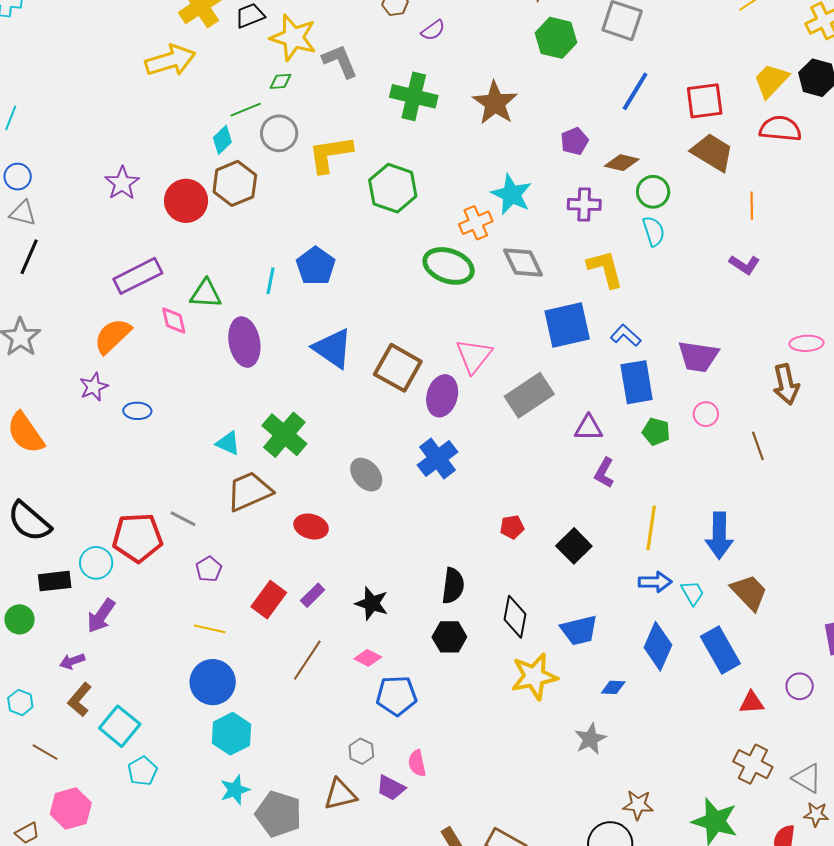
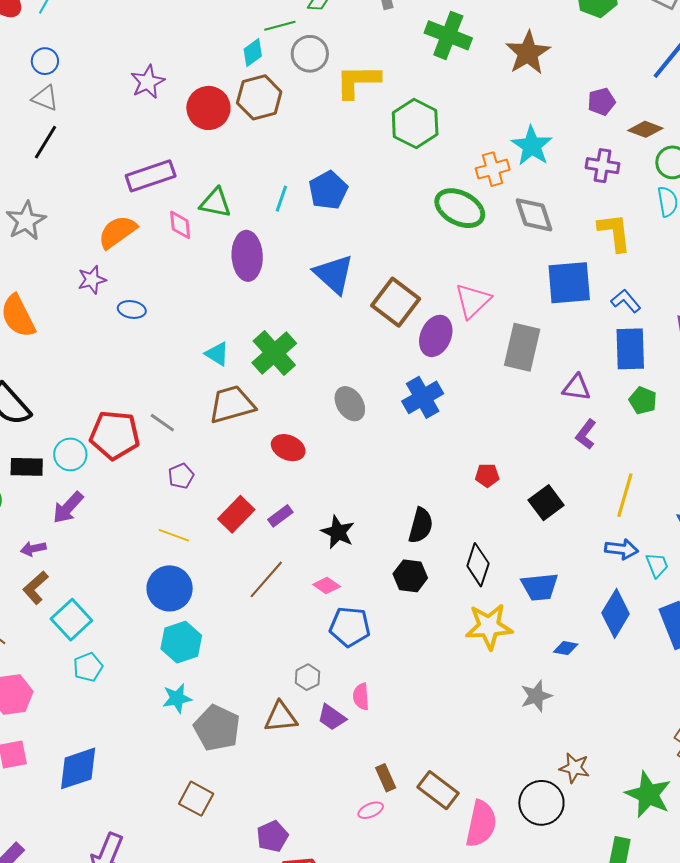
gray rectangle: (529, 395) -> (522, 347), turned -51

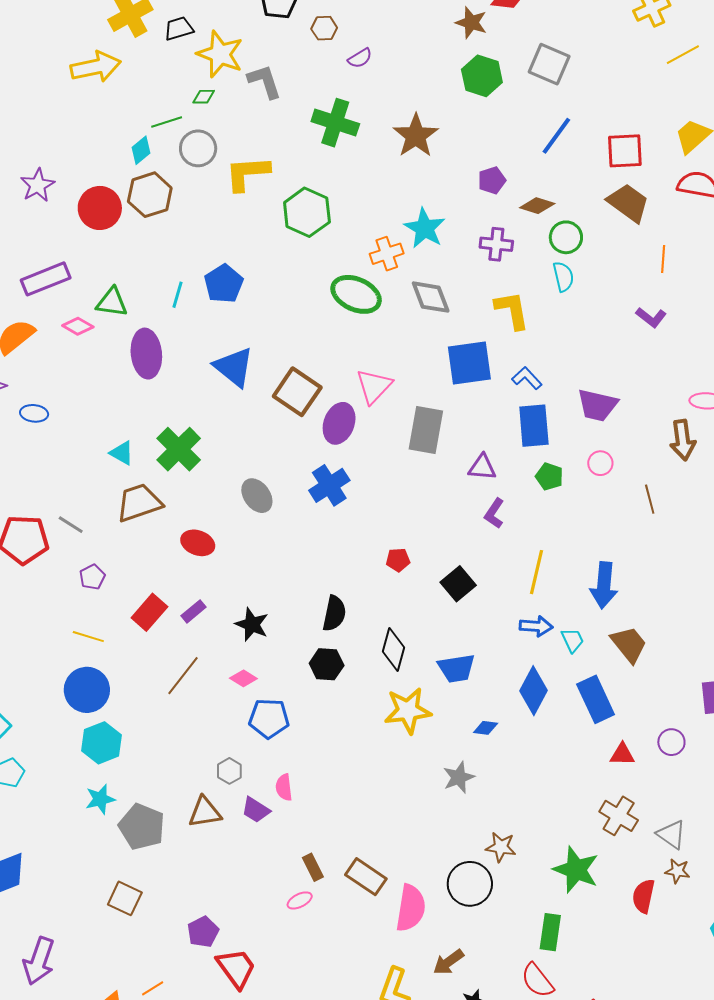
pink diamond: (180, 225) -> (78, 326), turned -52

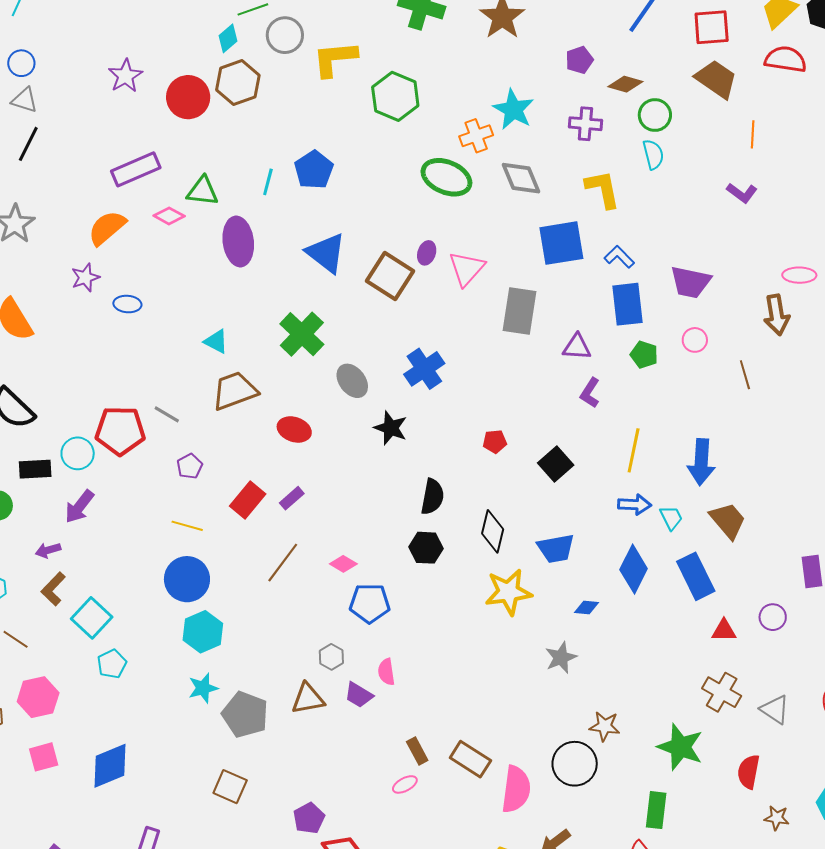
purple ellipse: (339, 423) -> (427, 253), moved, size x0.6
green cross: (179, 449) -> (302, 334), moved
black star: (252, 625) -> (391, 428), moved
brown star: (678, 871) -> (777, 818), moved

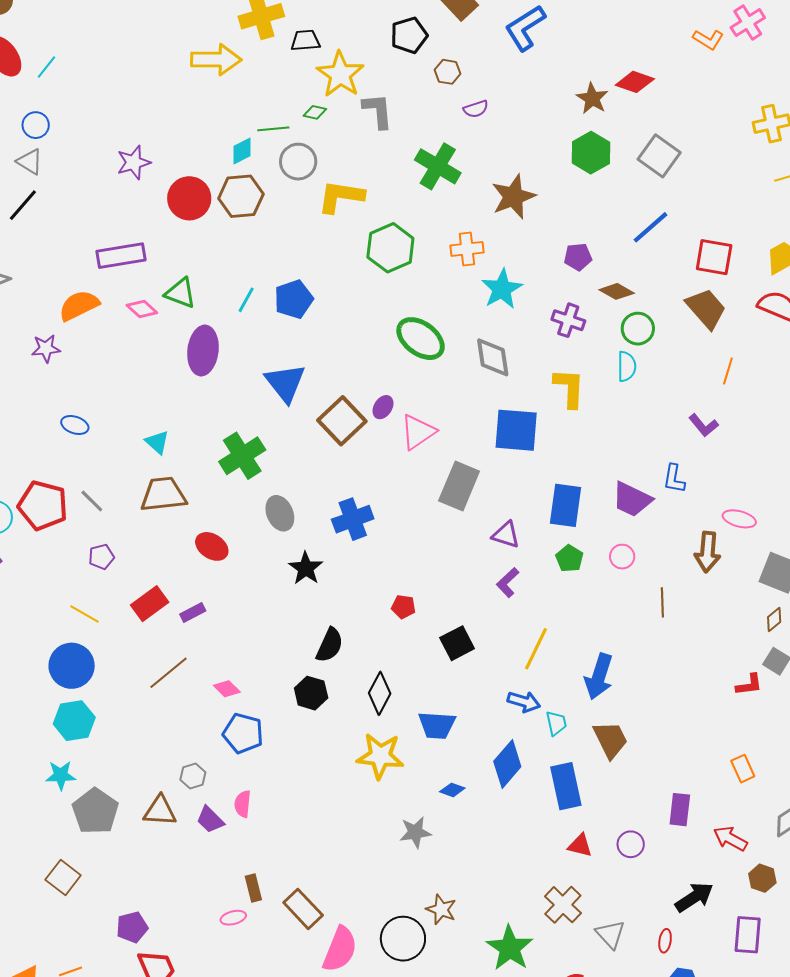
orange cross: (476, 136) -> (467, 249), moved
blue L-shape: (619, 257) -> (674, 479), moved, turned -140
blue ellipse: (127, 304) -> (75, 425), moved

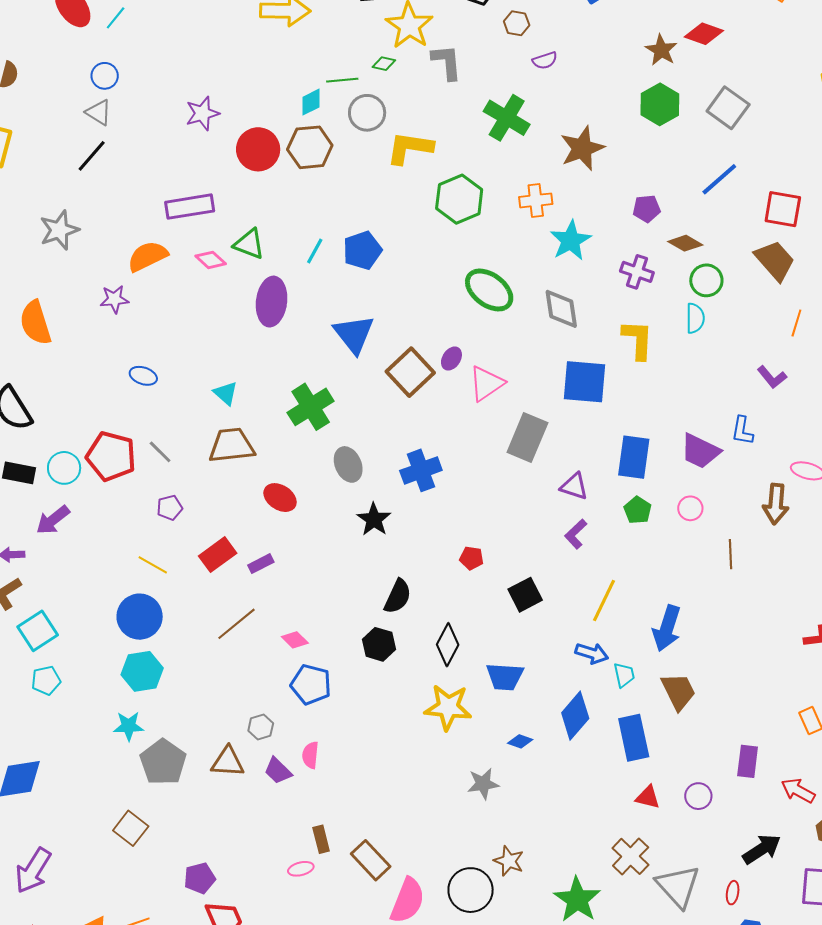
gray triangle: (610, 934) -> (678, 886), size x1.5

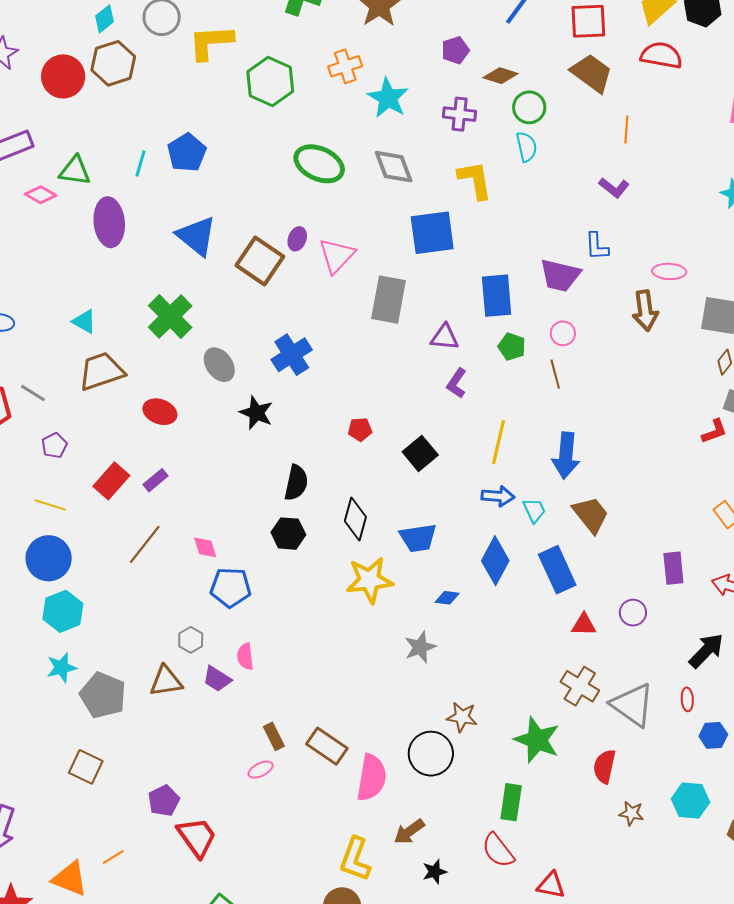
brown line: (730, 554) -> (555, 374), moved
pink diamond: (295, 640) -> (205, 547), turned 40

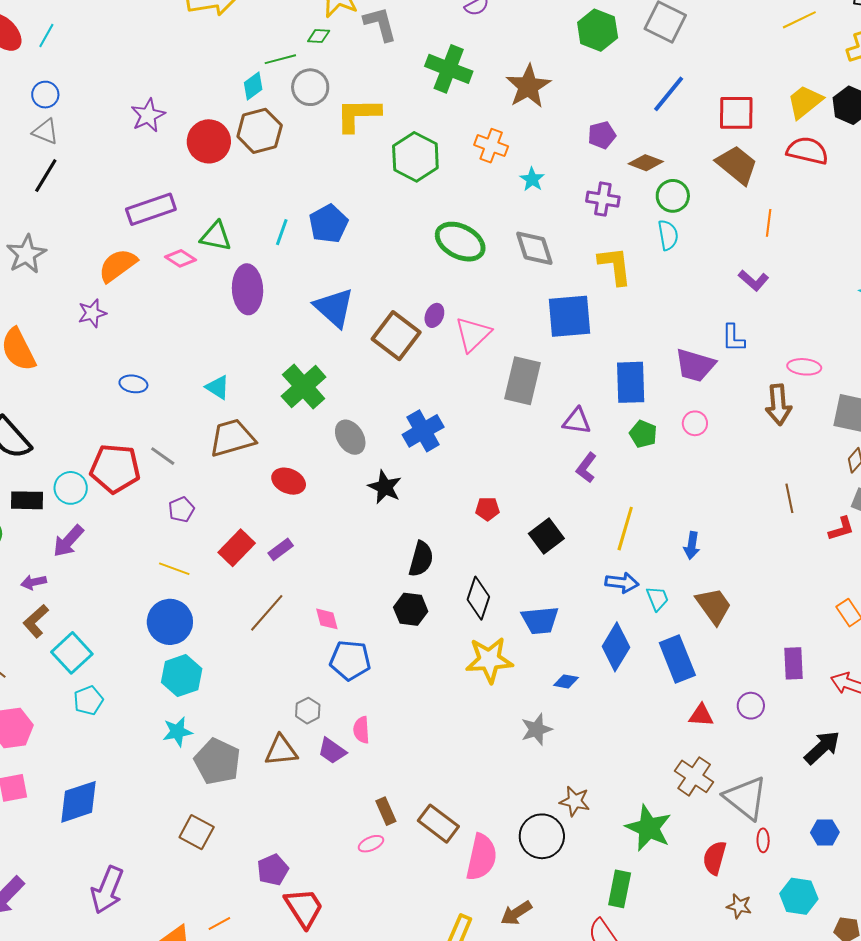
orange cross: (345, 66) -> (491, 146), turned 36
cyan star: (388, 98) -> (532, 179), size x0.6
brown line: (555, 374) -> (789, 498), moved
blue arrow: (566, 456) -> (692, 545), size x0.6
red ellipse: (687, 699) -> (763, 840), moved

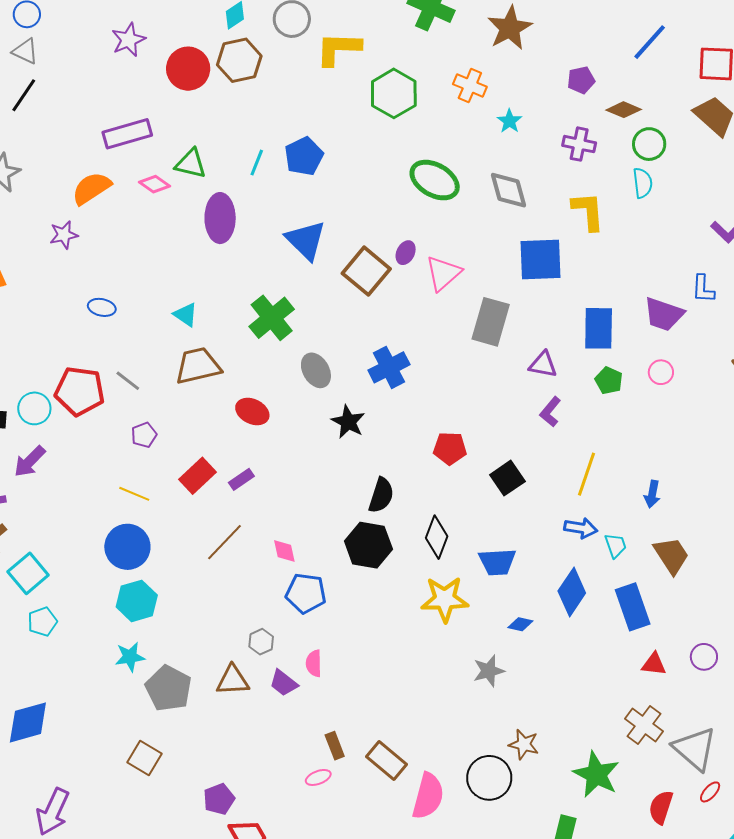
red pentagon: (488, 509) -> (450, 448), size x1.4
black hexagon: (411, 609) -> (368, 545), size x1.4
red ellipse: (763, 840) -> (710, 792), turned 40

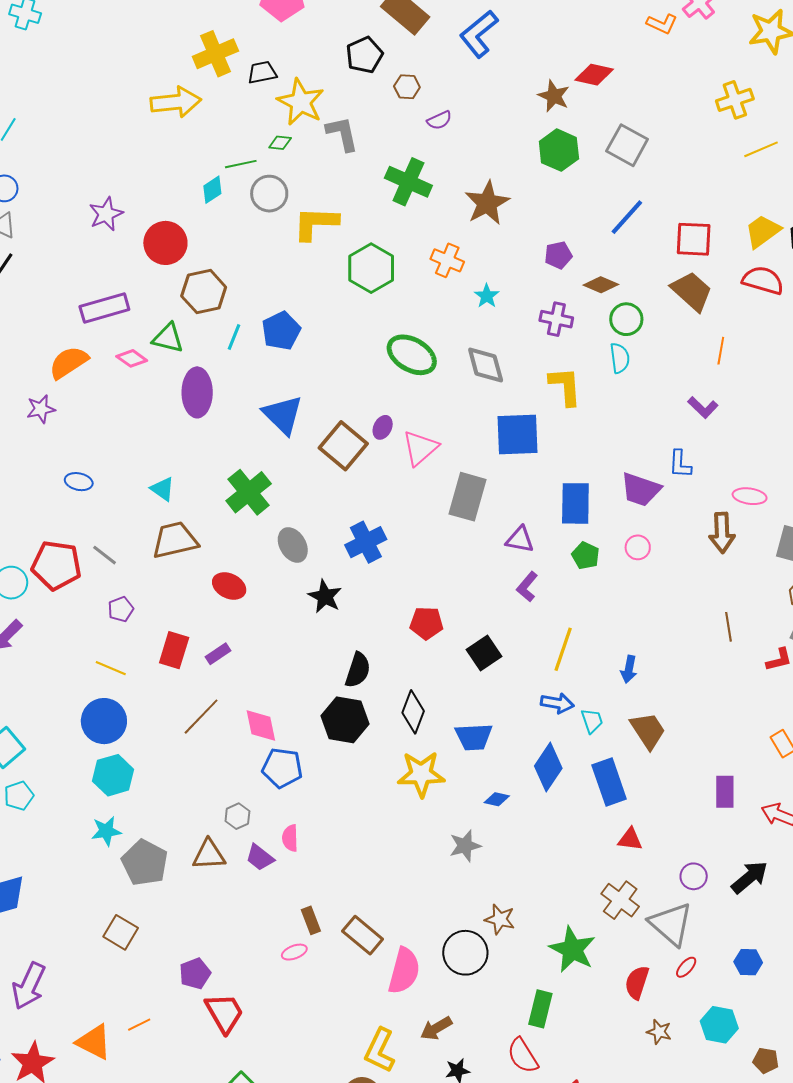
brown hexagon: (239, 60) -> (204, 292), moved
red rectangle: (197, 476) -> (174, 650), turned -30
pink diamond: (284, 551) -> (261, 726), size x1.4
purple circle: (704, 657) -> (694, 876), moved

